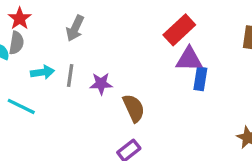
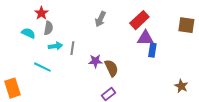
gray arrow: (75, 28) -> (100, 19), moved
gray semicircle: (16, 43) -> (48, 28), moved
purple star: (101, 84) -> (95, 61), moved

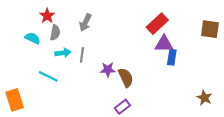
gray arrow: (100, 19) -> (85, 22), moved

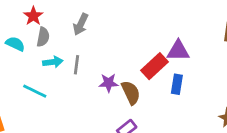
red rectangle: (157, 24) -> (155, 66), moved
blue rectangle: (172, 57) -> (177, 84), moved

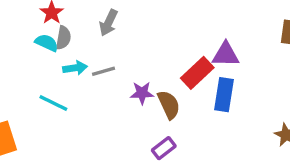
cyan semicircle: (15, 44) -> (47, 43), moved
gray line: (76, 65) -> (104, 71), turned 66
blue rectangle: (177, 84) -> (224, 95), size x1.4

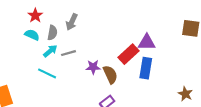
gray semicircle: (63, 38) -> (52, 33), moved
cyan arrow: (75, 68) -> (50, 51), turned -32
cyan line: (53, 103) -> (47, 73), moved

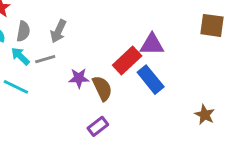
gray arrow: (72, 22) -> (58, 31), moved
cyan arrow: (50, 51) -> (20, 56), turned -96
blue rectangle: (146, 68) -> (151, 80), turned -48

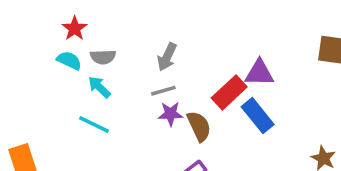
gray semicircle: (23, 31) -> (103, 57), turned 78
gray arrow: (58, 31) -> (167, 57), moved
gray line: (45, 59) -> (163, 91), moved

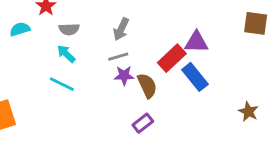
cyan semicircle: (69, 60) -> (20, 29), moved, turned -42

